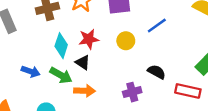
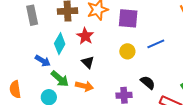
red star: (89, 39) -> (85, 36), moved, turned 30
cyan diamond: (61, 46) -> (60, 44), moved
green arrow: (61, 75) -> (60, 79), moved

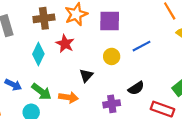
blue arrow: (43, 61) -> (13, 85), moved
black triangle: (88, 62) -> (86, 75), moved, turned 32
black semicircle: (148, 83) -> (136, 88), turned 112

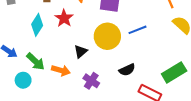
yellow circle: (112, 56) -> (107, 36), size x1.6
purple cross: (112, 104) -> (91, 81), moved, turned 35

